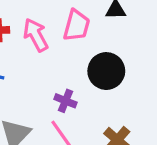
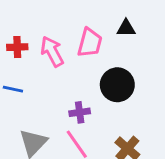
purple cross: (65, 101) -> (80, 112), turned -30

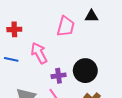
pink arrow: (52, 51) -> (39, 53), moved
black circle: (117, 85) -> (85, 71), moved

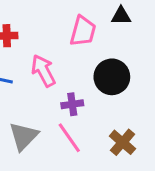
black circle: (85, 71) -> (112, 77), moved

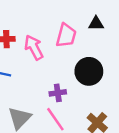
pink arrow: (43, 71) -> (34, 47), moved

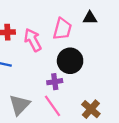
black circle: (89, 71) -> (70, 61), moved

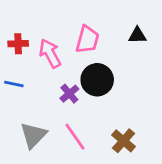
black triangle: (90, 18) -> (137, 35), moved
purple cross: (55, 82) -> (69, 94), moved, turned -32

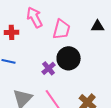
pink arrow: (50, 53) -> (35, 17), moved

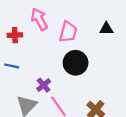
purple cross: (49, 68) -> (44, 85), moved

